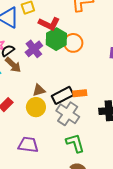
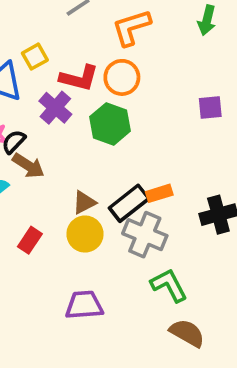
green hexagon: (56, 39) -> (110, 124), moved
orange circle: (73, 43) -> (122, 77), moved
purple cross: (34, 49) -> (55, 108), moved

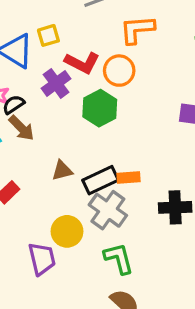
yellow circle: (85, 234) -> (67, 231), moved
purple trapezoid: (84, 305) -> (42, 259), turned 68

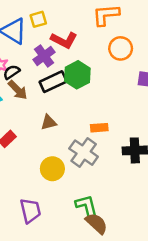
orange circle: (119, 71) -> (121, 48), moved
black rectangle: (101, 180) -> (53, 82), moved
green L-shape: (119, 258) -> (87, 206), moved
purple trapezoid: (42, 259) -> (30, 211), moved

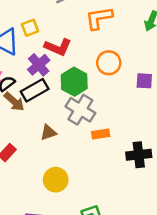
orange circle: (121, 48) -> (109, 63), moved
black rectangle: (53, 82) -> (35, 90), moved
gray cross: (84, 153) -> (80, 110), moved

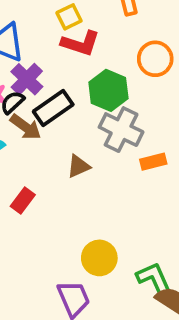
yellow square: (30, 28) -> (69, 17), moved
purple cross: (39, 65) -> (27, 79), moved
yellow circle: (56, 180) -> (99, 258), moved

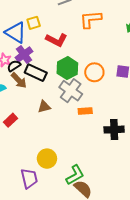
yellow square: (69, 17) -> (34, 23), moved
orange circle: (155, 59) -> (94, 72), moved
black rectangle: (53, 108) -> (36, 73), turned 50
green L-shape: (154, 279) -> (75, 175), turned 75

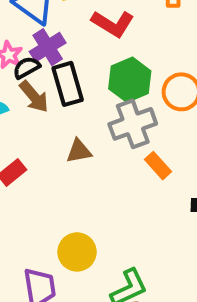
black rectangle: (36, 73) -> (68, 84), turned 45
gray cross: (71, 91) -> (133, 124), turned 30
orange rectangle: (85, 111) -> (158, 166), turned 48

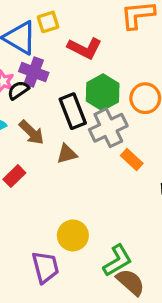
purple cross: (48, 47) -> (34, 72), turned -32
black rectangle: (68, 84) -> (73, 111), moved
brown arrow: (34, 97) -> (32, 132), moved

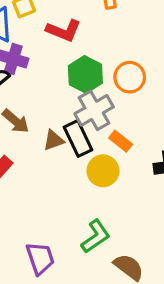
black rectangle: (73, 111) -> (78, 138), moved
yellow circle: (73, 235) -> (103, 171), moved
green L-shape: (117, 261) -> (96, 236), moved

